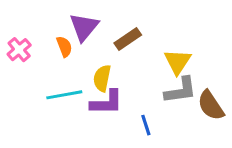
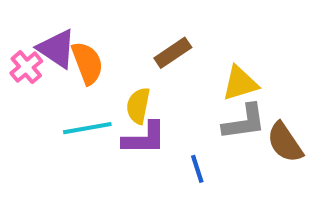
purple triangle: (84, 27) -> (57, 49), moved, turned -36
orange semicircle: (64, 47) -> (87, 63), size x1.5
yellow triangle: (178, 62) -> (240, 83), turned 40

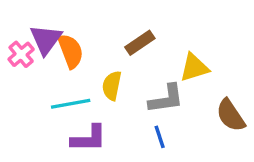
purple triangle: (57, 49) -> (46, 39), turned 32
gray L-shape: (244, 122) -> (166, 99), moved
purple L-shape: (144, 138) -> (89, 138), moved

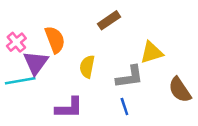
purple triangle: (46, 39) -> (36, 63), moved
brown rectangle: (140, 43) -> (109, 20), moved
cyan line: (71, 104) -> (20, 81), moved

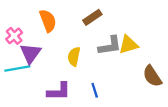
orange semicircle: (55, 40) -> (48, 21), moved
gray L-shape: (130, 77) -> (110, 46), moved
blue line: (124, 107) -> (95, 90), moved

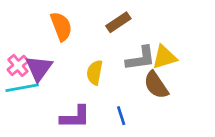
pink cross: (14, 36) -> (18, 65), moved
brown semicircle: (152, 76) -> (156, 85), moved

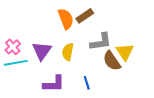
orange semicircle: (61, 26) -> (66, 19), moved
yellow triangle: (164, 57) -> (125, 52), moved, turned -48
purple triangle: (39, 68) -> (42, 51), moved

